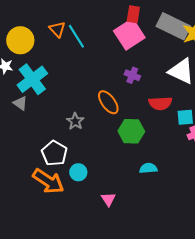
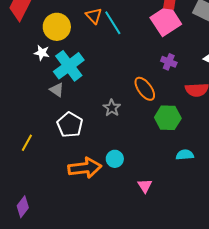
white pentagon: (54, 153) -> (70, 125), moved
orange arrow: (48, 181) -> (85, 168), turned -40

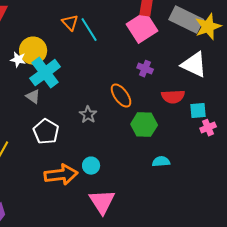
yellow circle: (57, 27) -> (33, 51), moved
pink triangle: (145, 186) -> (102, 202), moved, size x1.8

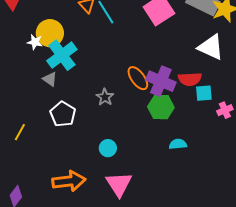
purple cross: (145, 69) -> (161, 81), moved, size x1.8
cyan square: (198, 111) -> (204, 93), moved
orange arrow: (61, 175) -> (69, 181), moved

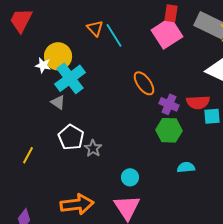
orange ellipse: (138, 78) -> (144, 83), moved
purple cross: (161, 81) -> (169, 104), size x0.7
gray star: (105, 97) -> (93, 148), moved
cyan circle: (108, 148) -> (130, 177), moved

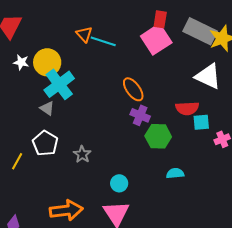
cyan line: (114, 35) -> (103, 41), turned -40
white star: (43, 65) -> (21, 62), moved
purple cross: (169, 104) -> (140, 115), moved
white pentagon: (71, 137) -> (45, 143), moved

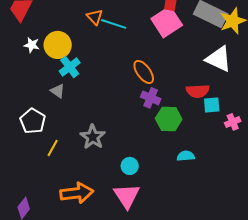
cyan cross: (59, 84) -> (70, 67), size x0.7
white pentagon: (45, 143) -> (33, 121), moved
gray star: (82, 154) -> (93, 137), size x1.4
yellow line: (17, 161) -> (53, 148), moved

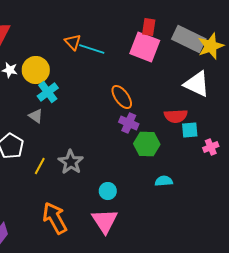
pink square: (167, 22) -> (145, 47), turned -36
yellow line: (53, 148) -> (40, 166), moved
orange arrow: (77, 193) -> (55, 218), turned -112

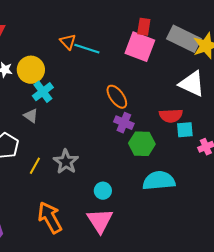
cyan semicircle: (164, 181) -> (159, 181), size x1.8

